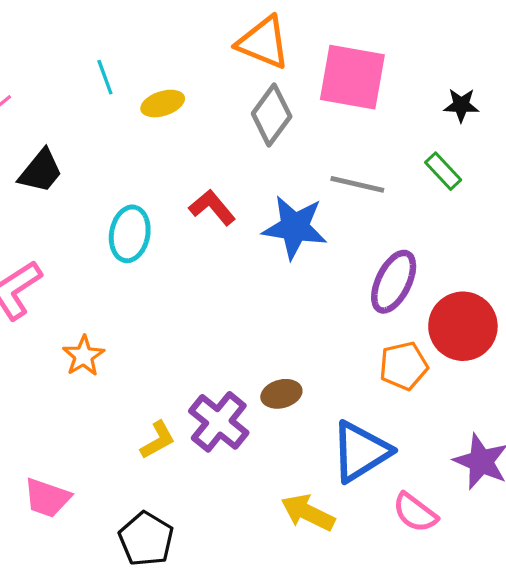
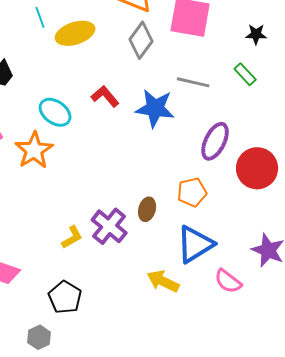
yellow ellipse: (163, 104) -> (75, 33), size x1.5
cyan ellipse: (130, 234) -> (55, 112), turned -64
orange star: (83, 356) -> (34, 150), moved, size x1.5
orange pentagon: (404, 366) -> (192, 192), moved
brown ellipse: (281, 394) -> (147, 209), turned -60

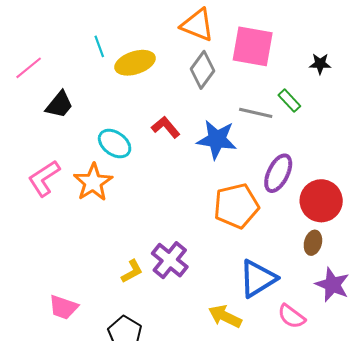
green rectangle: (245, 74) -> (289, 101), moved
orange pentagon: (192, 192) -> (236, 206), moved, size x1.5
brown ellipse: (147, 209) -> (313, 243), moved

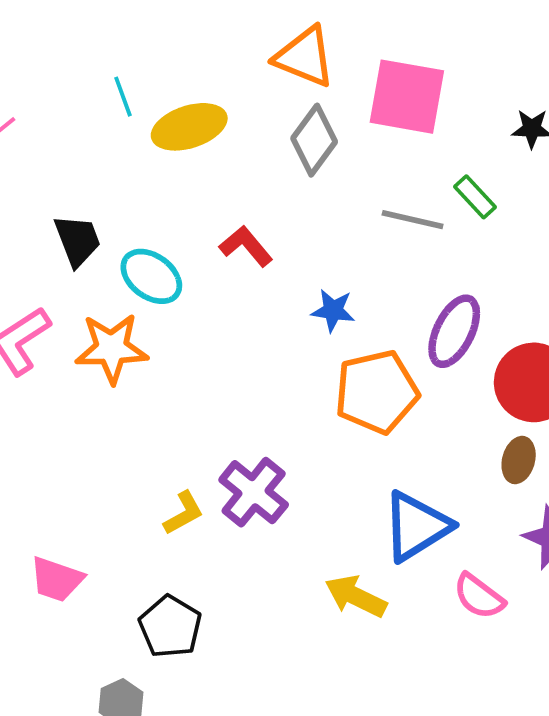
black trapezoid: (59, 105) -> (77, 240), moved, turned -60
blue star: (217, 139) -> (333, 310), moved, size x0.6
orange star: (93, 182) -> (112, 348), turned 30

